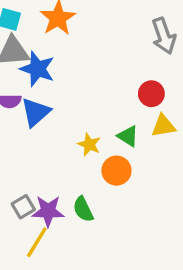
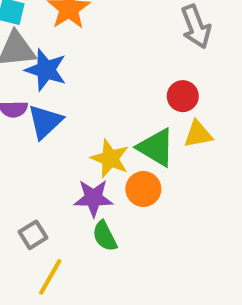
green triangle: (128, 136) -> (156, 147), size x1.5
yellow star: (89, 144) -> (110, 159), size x1.4
purple star: (48, 211) -> (93, 198), moved

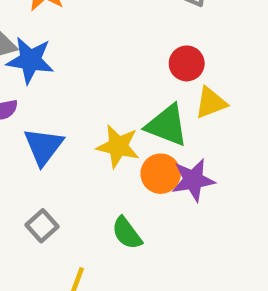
blue triangle: (45, 122) -> (43, 146), moved
purple star: (93, 198) -> (193, 180), moved
gray square: (33, 235) -> (42, 226), moved

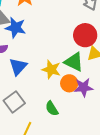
red circle: (187, 63) -> (85, 35), size x1.5
gray square: (42, 226) -> (14, 102), size x1.5

